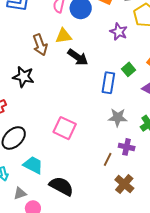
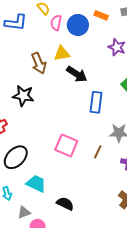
blue rectangle: (108, 83) -> (96, 102), moved
brown line: (108, 159) -> (98, 152), moved
black semicircle: (61, 186) -> (65, 204), size x0.7

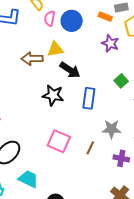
orange rectangle: (101, 15) -> (105, 17), moved
brown arrow: (39, 63) -> (32, 59), turned 110
black star: (23, 96) -> (53, 95), moved

